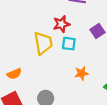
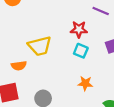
yellow trapezoid: (43, 43) -> (40, 46), moved, turned 70

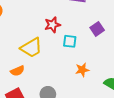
red star: (79, 29) -> (52, 25), moved

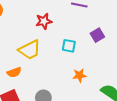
red star: (52, 25) -> (44, 21), moved

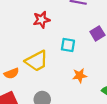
yellow trapezoid: (30, 50) -> (37, 61), moved

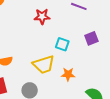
yellow trapezoid: (37, 61) -> (44, 64), moved

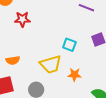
red star: (42, 16) -> (22, 19), moved

